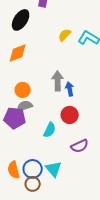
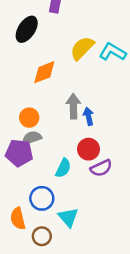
yellow semicircle: (65, 35) -> (82, 48), size x1.5
orange diamond: (18, 53) -> (44, 72), moved
purple semicircle: (80, 146) -> (101, 168), moved
blue circle: (33, 169) -> (42, 198), moved

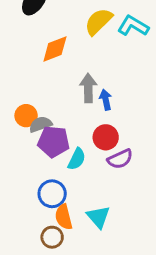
orange circle: (29, 118) -> (26, 116), moved
purple pentagon: (19, 153) -> (54, 142), moved
cyan triangle: (68, 217) -> (98, 217), moved
orange semicircle: (18, 219) -> (64, 217), moved

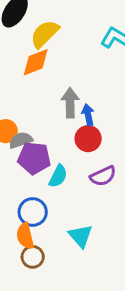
yellow semicircle: (98, 22) -> (45, 34), moved
red circle: (106, 137) -> (88, 139), moved
orange semicircle: (64, 217) -> (25, 236), moved

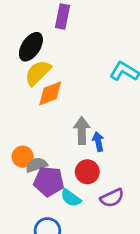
yellow semicircle: (45, 34) -> (38, 73), moved
red circle: (88, 139) -> (87, 172), moved
cyan semicircle: (58, 176) -> (71, 198), turned 100

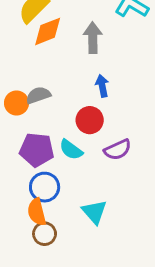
gray arrow: (82, 131) -> (93, 38), moved
gray semicircle: (36, 165) -> (38, 95), moved
purple pentagon: (49, 181) -> (37, 150), moved

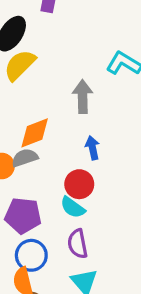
orange diamond: (48, 31) -> (35, 133), moved
cyan semicircle: (71, 150) -> (73, 207), moved
purple semicircle: (118, 150) -> (78, 244), moved, turned 104

